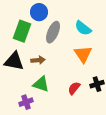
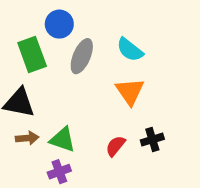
green rectangle: (22, 31) -> (32, 55), turned -40
brown arrow: (38, 60) -> (27, 138), moved
purple cross: (26, 102) -> (59, 172), moved

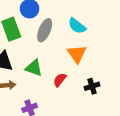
green triangle: (63, 140) -> (34, 68), moved
red semicircle: (115, 146) -> (60, 80), moved

